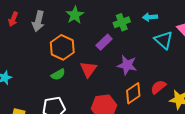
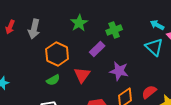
green star: (75, 15) -> (79, 23), moved
cyan arrow: (150, 17) -> (157, 25), moved, turned 32

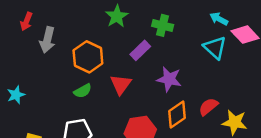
gray arrow: (34, 29) -> (47, 40), moved
green cross: (114, 30) -> (163, 25), turned 35

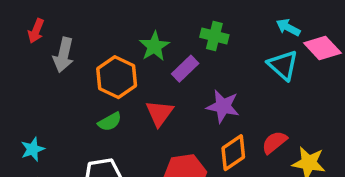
green star: (117, 16) -> (154, 46), moved
cyan star: (16, 95) -> (33, 149), moved

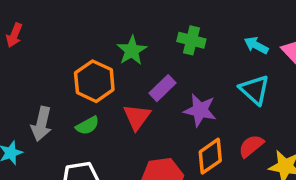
cyan arrow: (288, 27) -> (256, 45), moved
gray arrow: (63, 55) -> (41, 124), moved
cyan triangle: (283, 65) -> (255, 90), moved
purple rectangle: (185, 69) -> (162, 88), moved

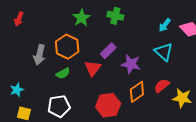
green cross: (191, 40) -> (115, 16), moved
cyan arrow: (256, 45) -> (165, 25), turned -80
green star: (132, 50) -> (82, 18), moved
gray arrow: (41, 124) -> (39, 55), moved

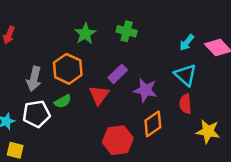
red semicircle: (162, 86) -> (185, 104), moved, turned -56
white pentagon: (59, 106) -> (36, 114), moved

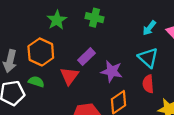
green semicircle: (63, 101) -> (36, 82), turned -133

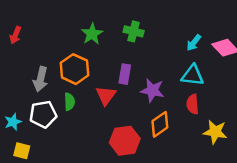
purple rectangle: (86, 57) -> (125, 74), turned -36
cyan triangle: (148, 58) -> (193, 75), turned -35
green semicircle: (36, 82) -> (69, 102), turned 70

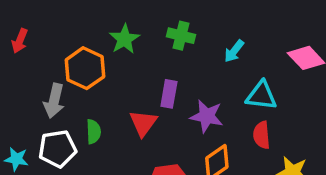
cyan arrow: (194, 43) -> (234, 51), moved
orange hexagon: (74, 69) -> (85, 68), moved
cyan star: (13, 122) -> (16, 159), turned 30

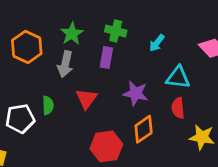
orange hexagon: (85, 68) -> (27, 47), moved
purple rectangle: (169, 94) -> (106, 58), moved
gray arrow: (54, 101) -> (65, 64), moved

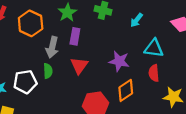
purple rectangle: (106, 58) -> (75, 36), moved
gray arrow: (65, 64) -> (52, 47), moved

